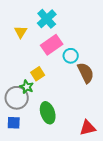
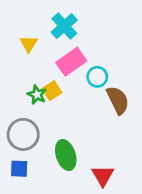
yellow square: (38, 74) -> (52, 91), moved
green star: (27, 87) -> (37, 95), moved
red triangle: (88, 128) -> (103, 176), moved, turned -48

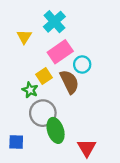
green star: (37, 95) -> (30, 90), moved
brown semicircle: (118, 100) -> (69, 82), moved
gray circle: (23, 134) -> (43, 113), moved

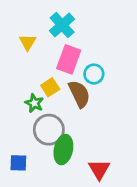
pink rectangle: (60, 52) -> (69, 59), turned -35
green ellipse: (56, 130) -> (63, 150), turned 30

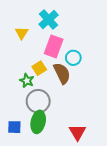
green ellipse: (63, 150) -> (38, 122), moved

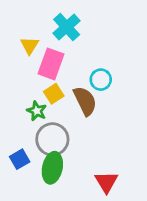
pink rectangle: (54, 46) -> (51, 64), moved
blue square: (14, 127) -> (20, 159), moved, turned -32

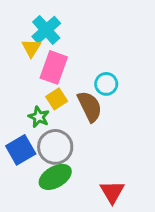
cyan cross: (67, 27) -> (46, 30), moved
blue square: (20, 159) -> (21, 150), moved, size x1.4
green ellipse: (52, 168) -> (55, 177), turned 48

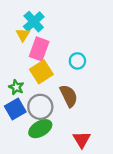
yellow square: (57, 99) -> (41, 72), size x1.5
brown semicircle: (90, 106) -> (69, 96), moved
green star: (39, 117) -> (16, 87), moved

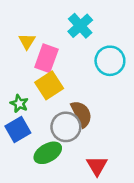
cyan cross: (34, 22) -> (80, 26), moved
cyan circle: (77, 61) -> (110, 61), moved, size x1.5
gray circle: (40, 107) -> (66, 127), moved

